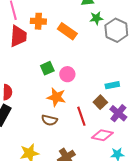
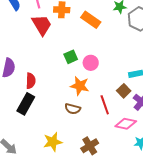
red trapezoid: (18, 36) -> (42, 25), turned -35

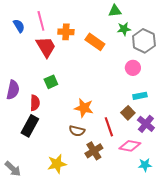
green square: (71, 57) -> (51, 82), moved
pink circle: (91, 63) -> (133, 68), moved
brown cross: (90, 146) -> (94, 151), moved

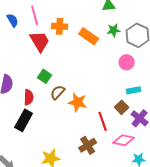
green star: (124, 29) -> (114, 30), moved
green square: (51, 82) -> (45, 76), turned -32
brown semicircle: (77, 131) -> (58, 92), moved, turned 119

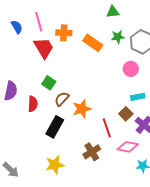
orange star: (78, 102) -> (82, 109), turned -30
black rectangle: (24, 120) -> (55, 127), moved

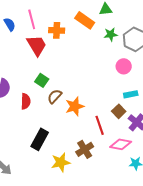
orange rectangle: (93, 43) -> (85, 20), moved
black rectangle: (55, 127) -> (40, 139), moved
yellow star: (55, 165) -> (61, 162), moved

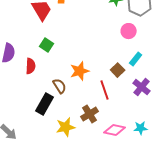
cyan rectangle: (131, 94) -> (136, 59), turned -40
brown semicircle: (55, 96) -> (60, 86), moved, turned 105
brown square: (119, 111) -> (118, 70), moved
pink diamond: (121, 144) -> (115, 130), moved

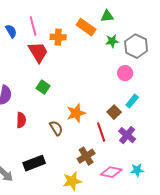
red semicircle: (31, 66) -> (21, 120), moved
purple cross: (142, 87) -> (127, 135), moved
black rectangle: (45, 104) -> (34, 163), moved, turned 40
yellow star: (66, 127) -> (72, 181), moved

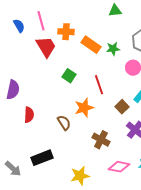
orange rectangle: (86, 27) -> (91, 45), moved
green star: (112, 41) -> (113, 49), moved
green square: (43, 87) -> (69, 76), moved
red line: (101, 132) -> (99, 85), moved
brown cross: (86, 156) -> (101, 140), moved, turned -30

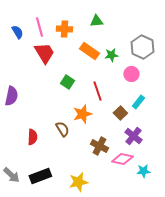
green triangle: (115, 11) -> (96, 21), moved
orange cross: (66, 32) -> (64, 29), moved
red semicircle: (29, 115) -> (32, 137), moved
black rectangle: (42, 158) -> (40, 176), moved
pink diamond: (119, 167) -> (122, 159), moved

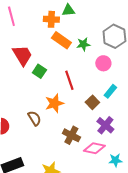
orange cross: (64, 29) -> (51, 19), moved
red trapezoid: (44, 53) -> (22, 55), moved

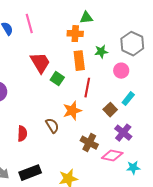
orange cross: (51, 19) -> (75, 34), moved
orange rectangle: (61, 40) -> (79, 61), moved, turned 48
red line: (69, 80) -> (87, 88), turned 30

